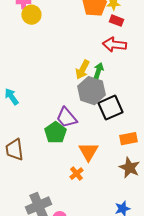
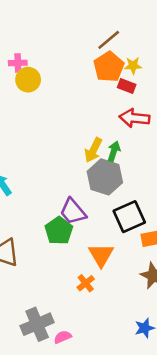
red rectangle: (116, 21) -> (127, 86), moved
black square: (110, 108) -> (129, 217), moved

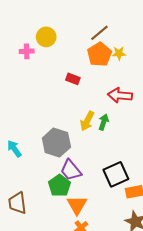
yellow circle: (28, 80) -> (46, 37), moved
red rectangle: (127, 86) -> (73, 79), moved
gray hexagon: (105, 177) -> (56, 143), moved
orange triangle: (101, 255) -> (77, 205), moved

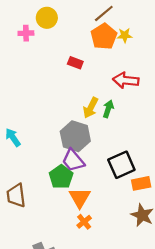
gray hexagon: (56, 143) -> (75, 136), moved

